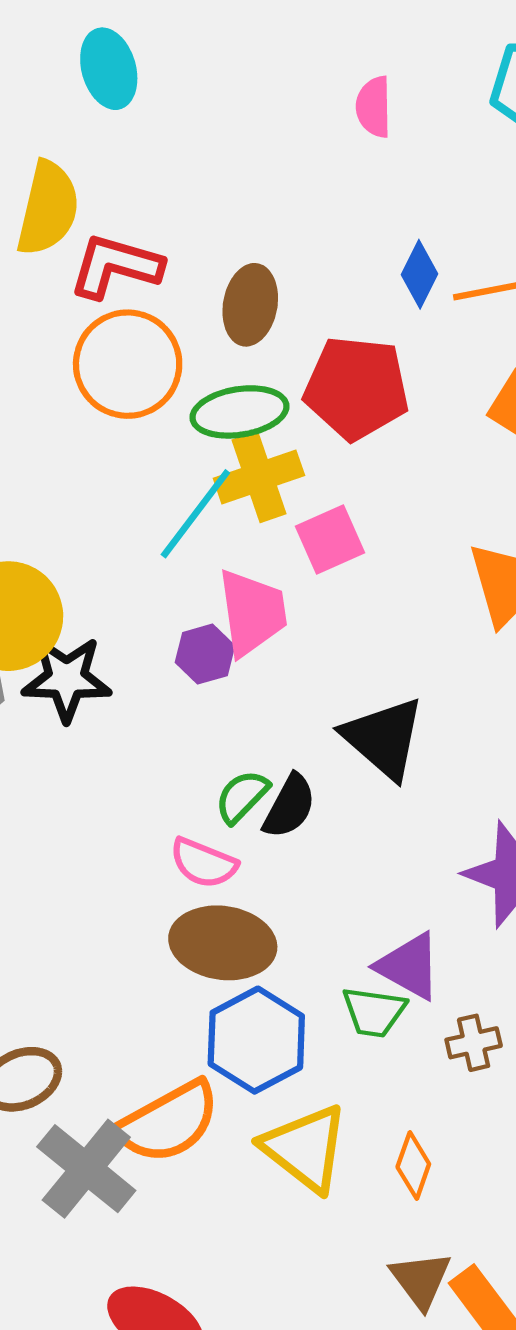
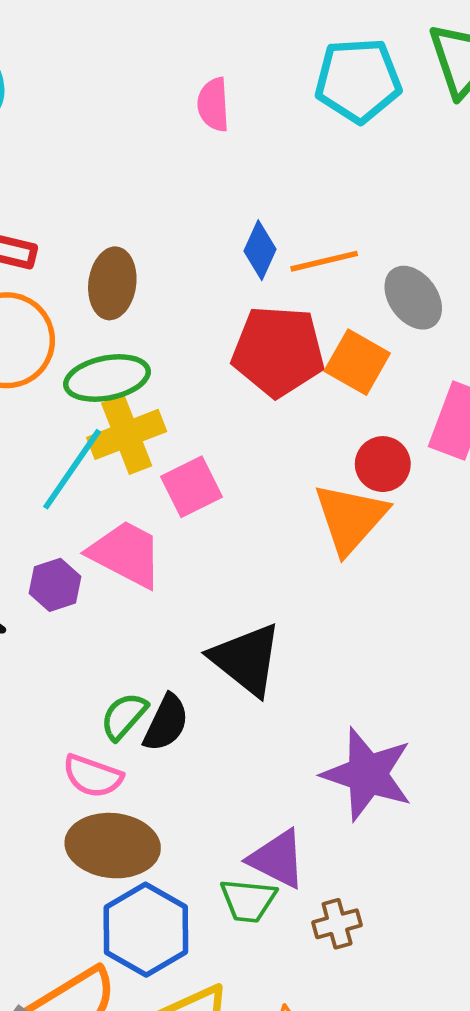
red pentagon: (356, 388) -> (278, 351), moved
pink trapezoid: (252, 612) -> (126, 554), turned -52
purple hexagon: (205, 654) -> (55, 585), moved

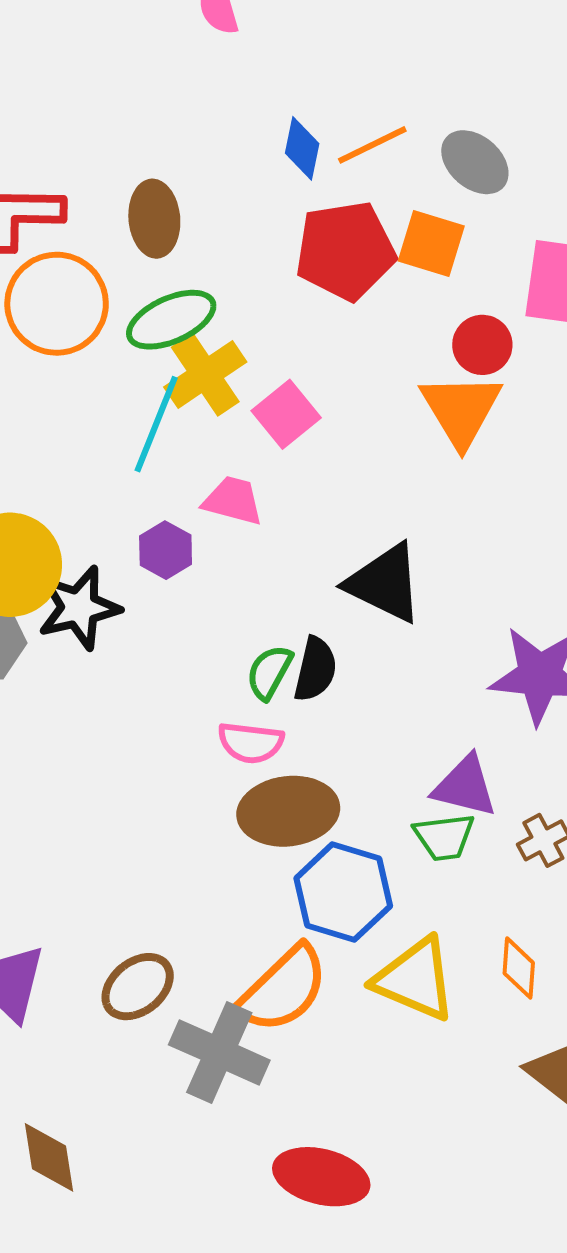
pink trapezoid: (126, 554) -> (233, 501), size x0.7

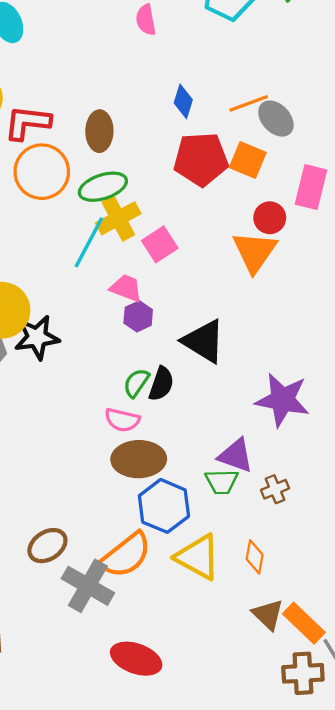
orange line: (372, 145) -> (249, 103), moved
purple hexagon: (166, 550) -> (138, 316), moved

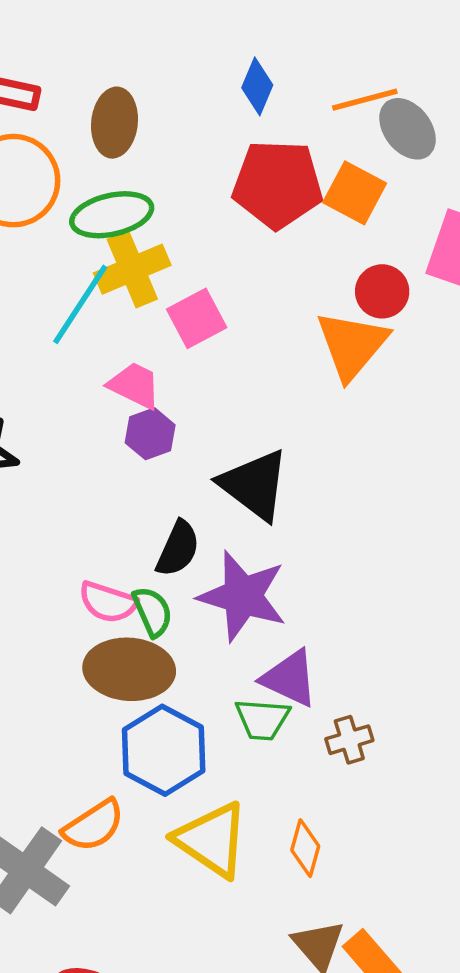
green semicircle: (136, 383) -> (152, 612), moved, turned 116
purple star: (282, 400) -> (243, 596), moved
orange semicircle: (126, 555) -> (93, 826), size x0.7

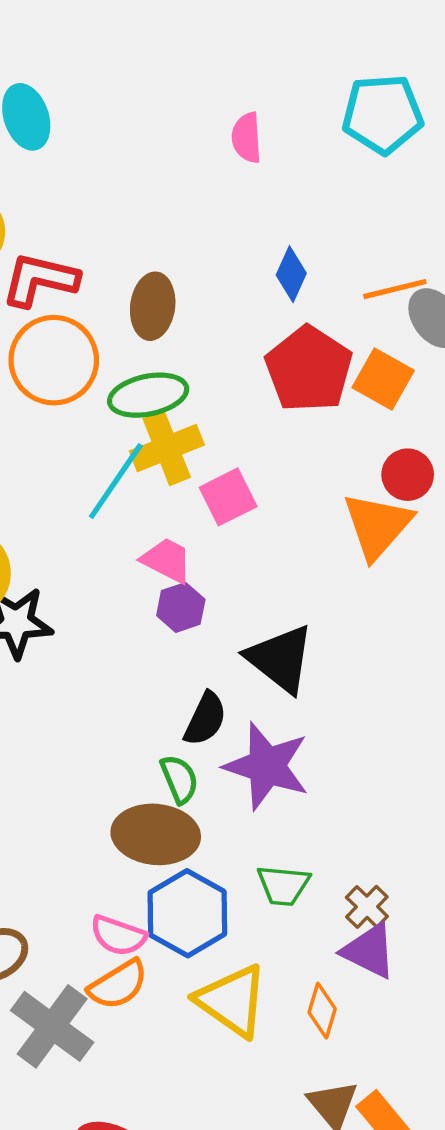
red pentagon: (278, 184) -> (309, 369), turned 30
pink semicircle: (108, 602) -> (118, 935), moved
purple triangle: (290, 678) -> (369, 951), moved
brown cross: (349, 740) -> (367, 907), turned -30

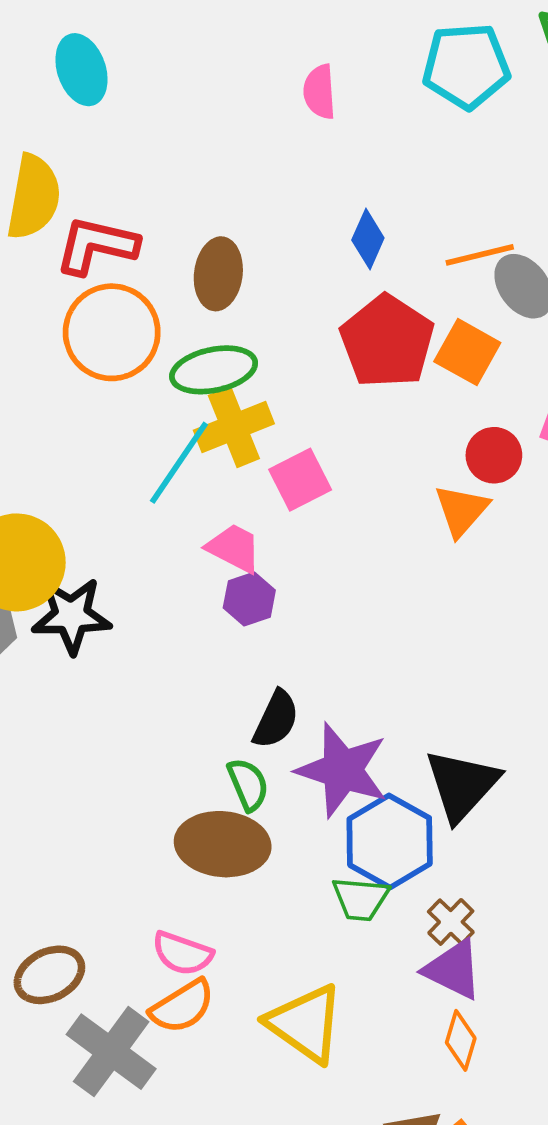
orange triangle: (377, 526) -> (461, 510), size x0.7
black triangle: (280, 659) -> (462, 785), moved, turned 34
blue hexagon: (187, 913) -> (390, 841), moved
orange diamond: (322, 1011) -> (461, 1040), moved

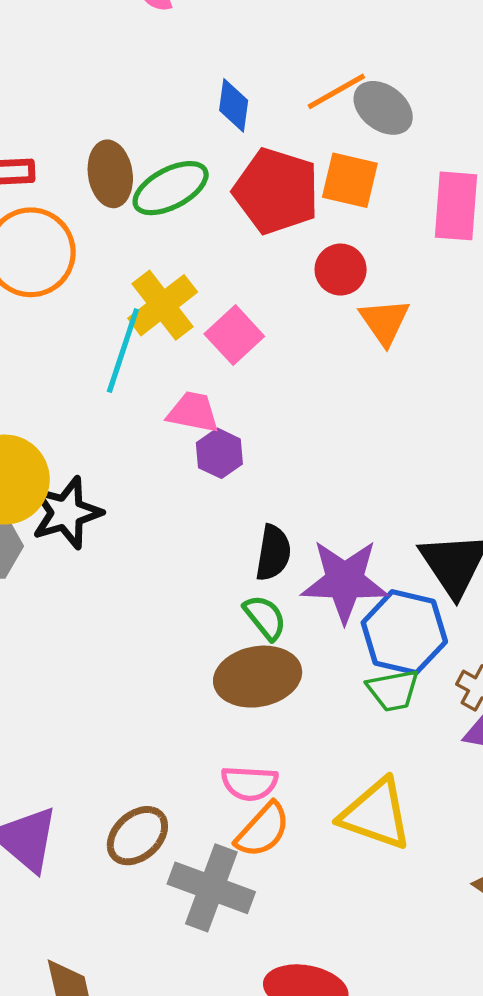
green ellipse: (214, 370) -> (171, 188), moved
red circle: (494, 455) -> (341, 270), moved

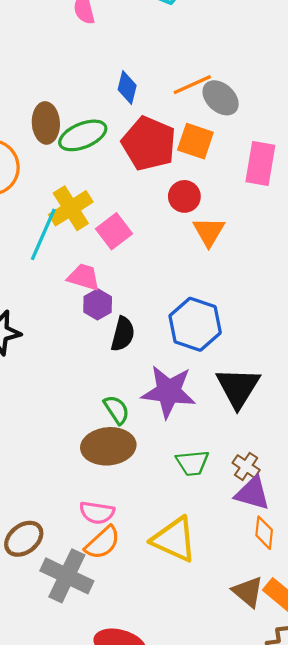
black semicircle: (273, 553) -> (123, 334), moved
blue hexagon: (404, 632) -> (195, 324), moved

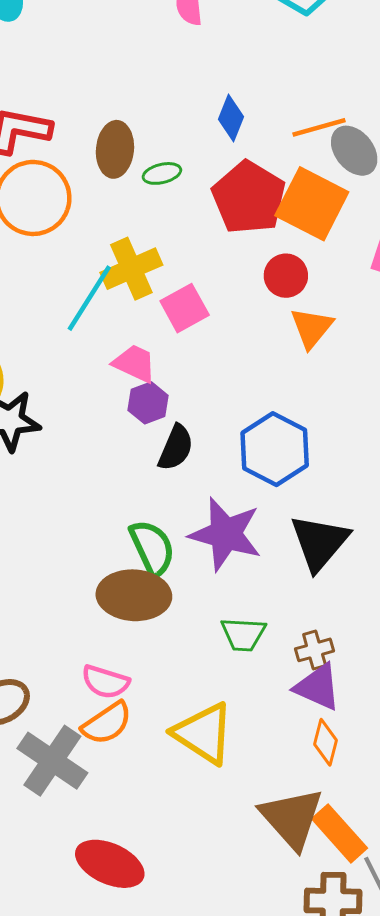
green ellipse: (83, 135) -> (162, 173), size x0.6
orange square: (195, 141) -> (312, 204), size x1.4
green semicircle: (116, 410) -> (152, 548), size x1.4
brown cross: (246, 466) -> (315, 650), turned 32
brown triangle: (248, 592) -> (292, 818), size x1.5

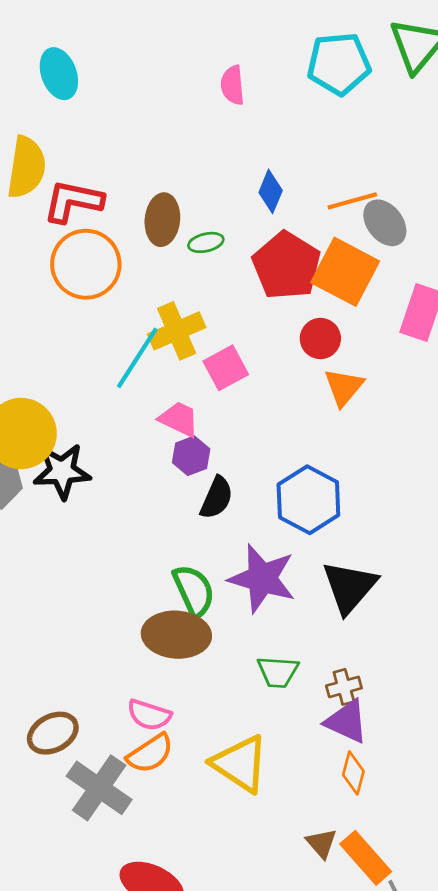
brown triangle: (292, 818) -> (321, 843), size x0.5

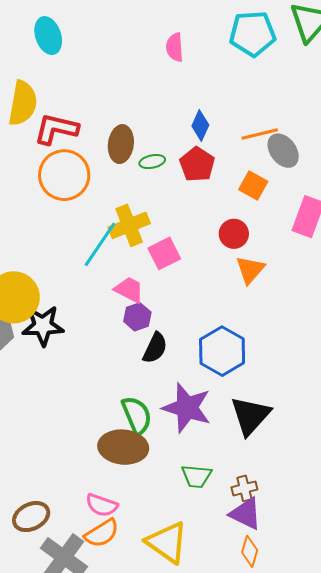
red pentagon: (286, 266) -> (197, 164), moved, size x0.7
orange square: (345, 272) -> (253, 186), size x0.6

